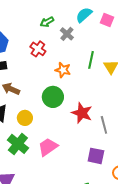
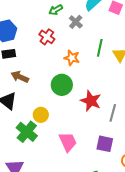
yellow circle: (25, 118) -> (41, 115), moved
gray line: (104, 125) -> (113, 113), turned 30
pink trapezoid: (48, 147) -> (68, 142), moved, turned 100

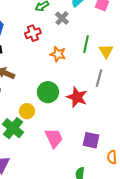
red cross: (47, 37) -> (33, 33), turned 35
green circle: (62, 85) -> (48, 92), moved
gray line: (113, 113) -> (99, 78), moved

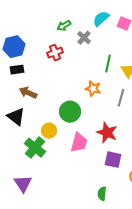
orange star: (58, 54) -> (93, 89), moved
red star: (77, 97) -> (107, 133), moved
pink trapezoid: (54, 138) -> (79, 143), moved, turned 40

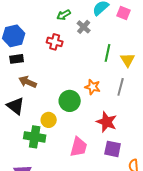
red cross: (55, 53) -> (55, 42), turned 35
orange star: (93, 89) -> (93, 87), moved
pink trapezoid: (79, 143) -> (79, 147), moved
green cross: (35, 148) -> (35, 137), turned -30

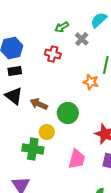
brown arrow: (28, 82) -> (39, 104), moved
orange star: (93, 87) -> (91, 82), moved
black triangle: (16, 106) -> (14, 96), moved

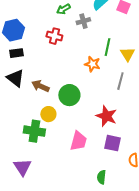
gray cross: (82, 39) -> (83, 21), turned 32

